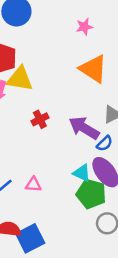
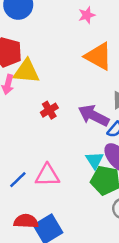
cyan triangle: (82, 173) -> (95, 160), turned 36
pink triangle: (33, 185) -> (47, 175), size x1.5

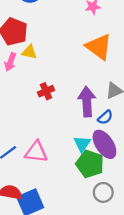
yellow triangle: (26, 71) -> (29, 52), size x0.6
purple arrow: (94, 115) -> (87, 102), turned 52

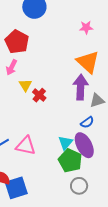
yellow triangle: (29, 52) -> (25, 85), moved, turned 40
red cross: (46, 91) -> (39, 95), turned -32
purple arrow: (87, 102) -> (81, 87), moved

